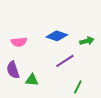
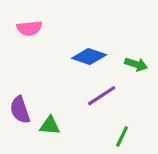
green arrow: (87, 41) -> (136, 64), turned 32
pink semicircle: (19, 42) -> (29, 28), moved

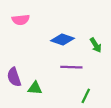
green arrow: (136, 64) -> (96, 45), turned 40
purple line: (102, 96) -> (71, 67), turned 35

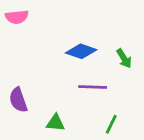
pink semicircle: (21, 20) -> (17, 17), moved
green triangle: (35, 88) -> (55, 123), moved

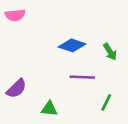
purple semicircle: (18, 100) -> (16, 88), turned -115
green line: (111, 124) -> (106, 102), moved

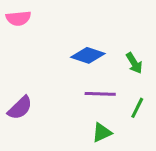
green line: (106, 102) -> (137, 108), moved
green triangle: (49, 109) -> (102, 132), moved, turned -30

